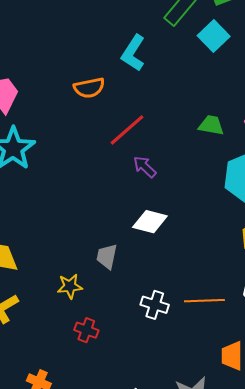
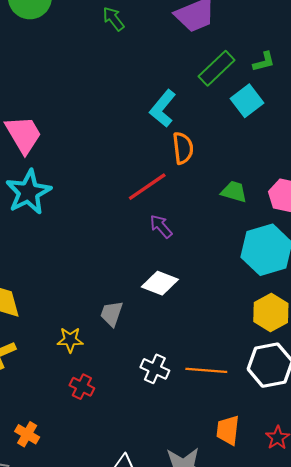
orange semicircle: (89, 88) -> (183, 148), moved, turned -92

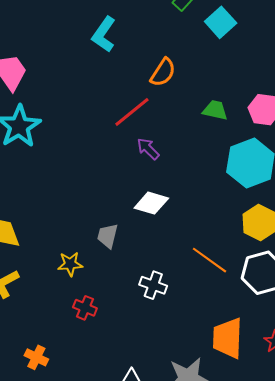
cyan L-shape: (163, 109) -> (104, 34), moved
orange semicircle: (183, 148) -> (163, 72), turned 44
orange line: (206, 370) -> (210, 260), moved, turned 36
orange trapezoid: (228, 430) -> (228, 338), size x1.4

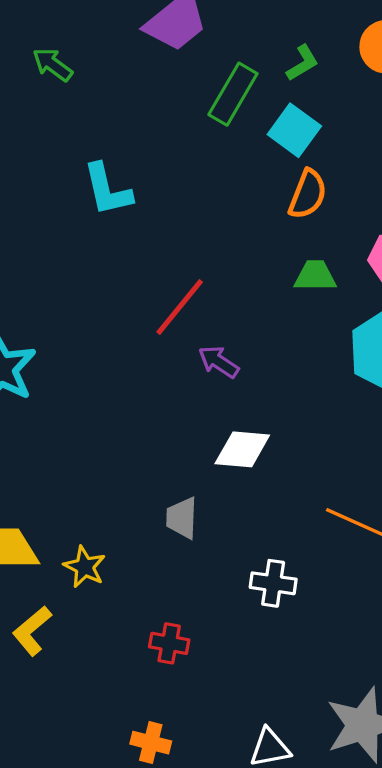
cyan L-shape: (104, 34) -> (107, 190), turned -36
orange semicircle: (163, 72) -> (308, 194), moved
yellow star: (70, 264) -> (85, 567), moved, turned -30
orange cross: (36, 357) -> (151, 743), moved

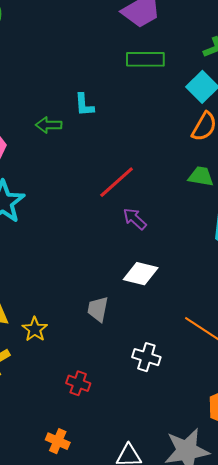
green arrow: (53, 65) -> (49, 125), moved, turned -45
green rectangle: (233, 94) -> (145, 59), moved, turned 51
cyan L-shape: (107, 190) -> (84, 105), size x0.7

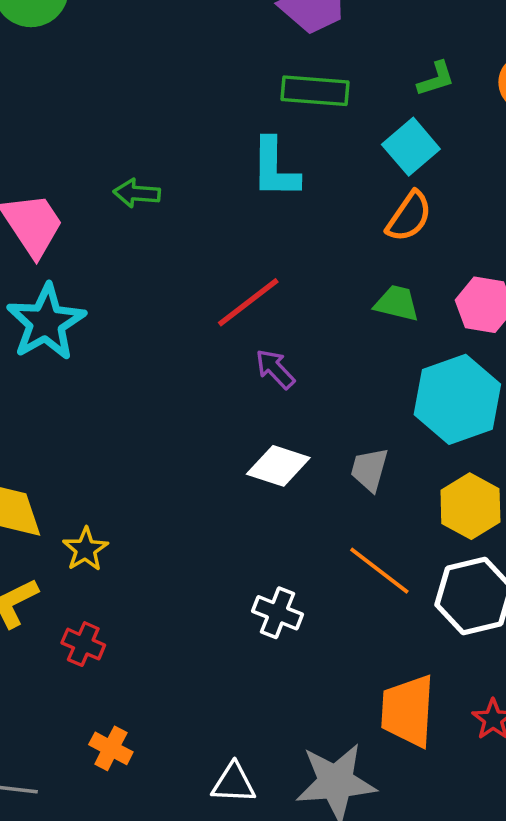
cyan L-shape: (84, 105) -> (275, 168), moved, size x1.5
gray trapezoid: (98, 309) -> (369, 470), moved
red cross: (78, 383) -> (83, 644), moved

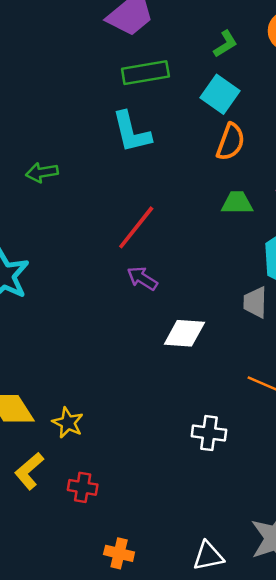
purple arrow: (275, 369) -> (142, 278), moved
gray trapezoid: (369, 470) -> (255, 302), moved

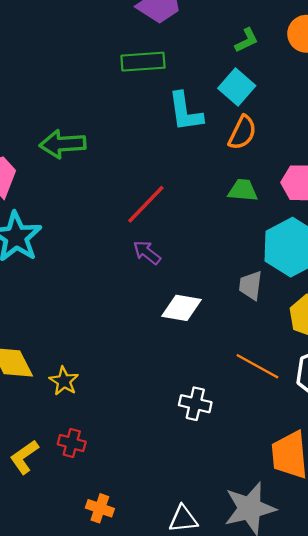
green rectangle: (145, 73) -> (143, 62), moved
cyan L-shape: (131, 132) -> (185, 112), moved
green arrow: (42, 172) -> (63, 144), size x1.5
yellow L-shape: (29, 471) -> (24, 457), moved

